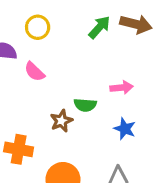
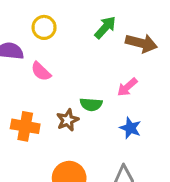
brown arrow: (136, 24) -> (141, 43), moved
pink arrow: (122, 88) -> (127, 87), turned 145
orange cross: (19, 149) -> (25, 126), moved

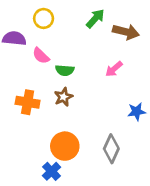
green semicircle: (91, 104) -> (65, 70), moved
blue star: (130, 128) -> (137, 112), moved, turned -30

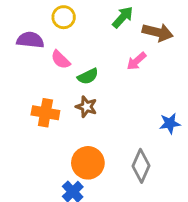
pink arrow: (114, 69) -> (136, 61), moved
green semicircle: (65, 70) -> (88, 76), turned -30
brown star: (63, 97) -> (86, 107), turned -30

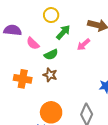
yellow circle: (64, 17) -> (51, 15), moved
green arrow: (123, 17) -> (63, 32), moved

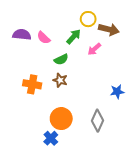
yellow circle: (51, 15) -> (88, 19), moved
pink semicircle: (33, 43) -> (44, 38), moved

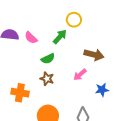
brown arrow: (109, 29) -> (94, 55), moved
pink arrow: (94, 49) -> (80, 75), moved
orange cross: (32, 84) -> (20, 93), moved

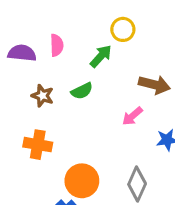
pink semicircle: (31, 38) -> (57, 45), moved, turned -136
brown star: (47, 79) -> (42, 96), moved

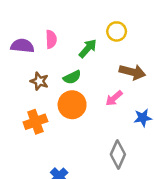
yellow circle: (123, 29) -> (117, 31), moved
orange cross: (38, 145) -> (35, 122), turned -30
orange circle: (82, 181) -> (72, 105), moved

